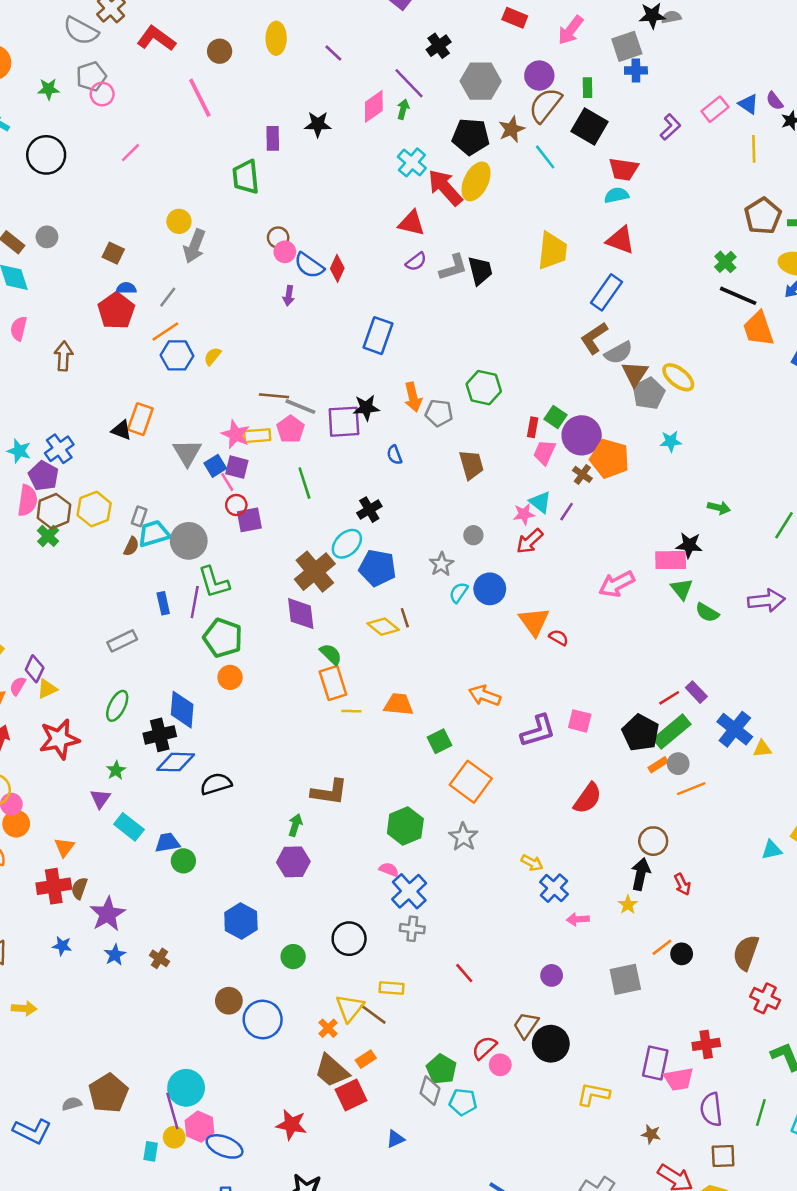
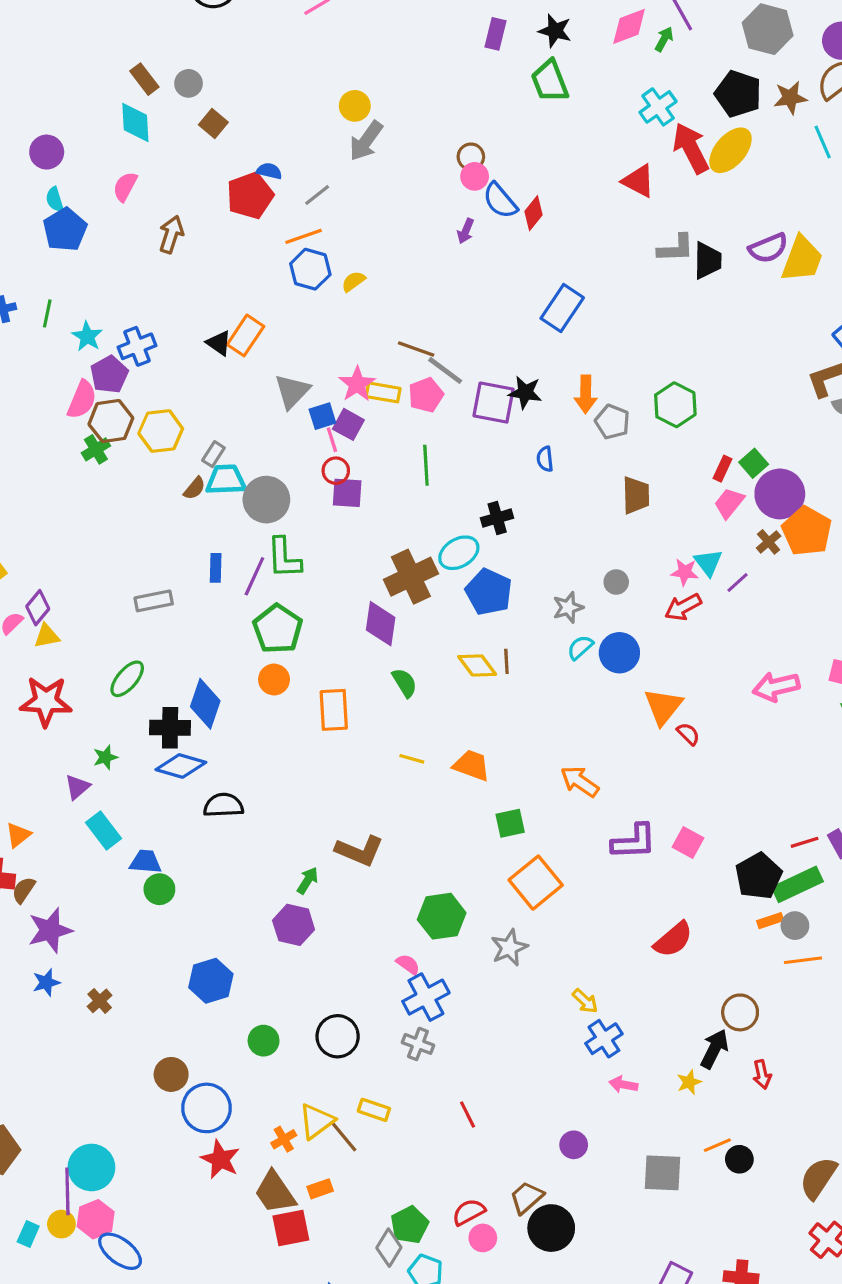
green trapezoid: (246, 177) -> (550, 81), moved, turned -30
brown square: (113, 253) -> (213, 123), moved
purple semicircle: (416, 262) -> (768, 248), moved, size x1.4
orange rectangle: (333, 683) -> (334, 710), moved
red star: (291, 1125) -> (220, 1159), moved

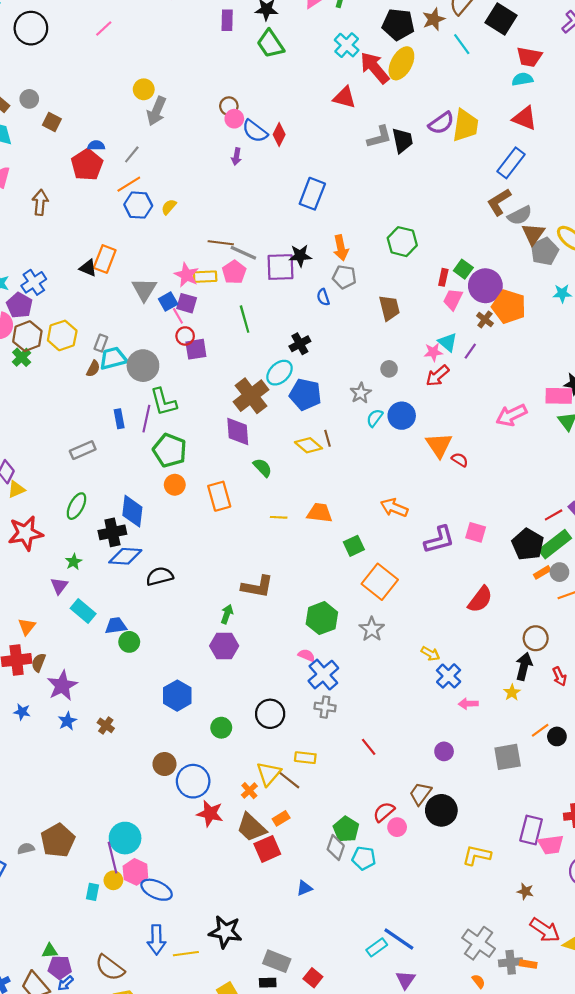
gray pentagon: (612, 422) -> (344, 277), moved

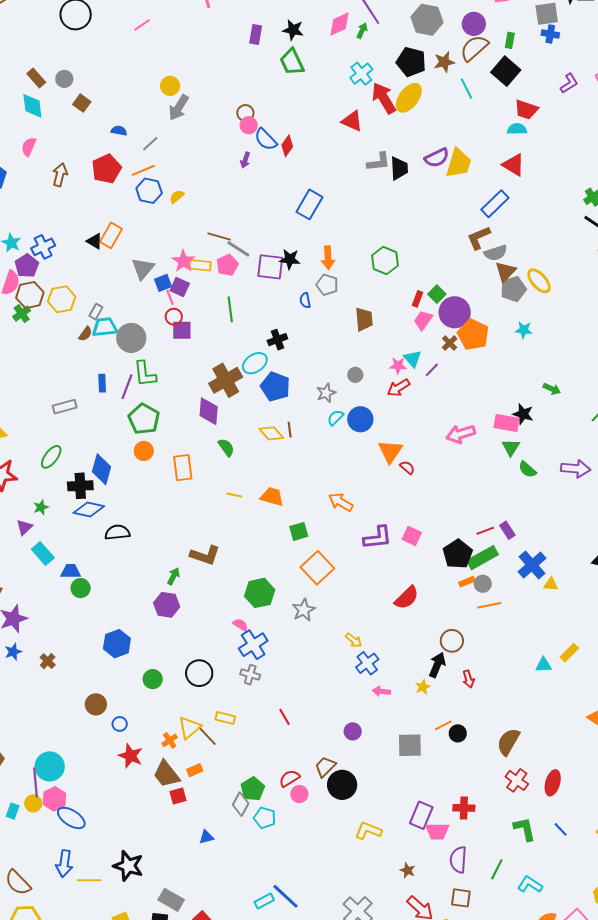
red pentagon: (87, 165) -> (106, 169), moved
blue circle: (193, 781) -> (120, 724), size x0.5
red square: (267, 849) -> (178, 796), size x0.7

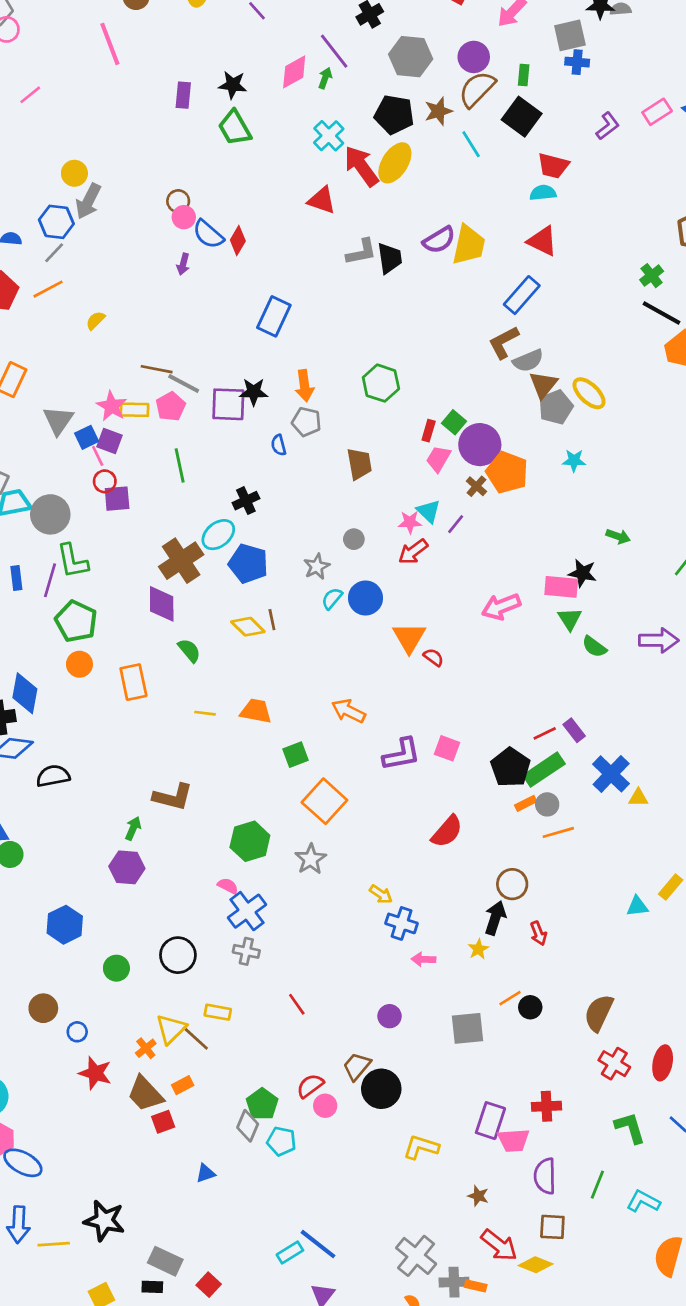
blue hexagon: (149, 191) -> (56, 222), moved
blue cross: (367, 663) -> (401, 923), turned -30

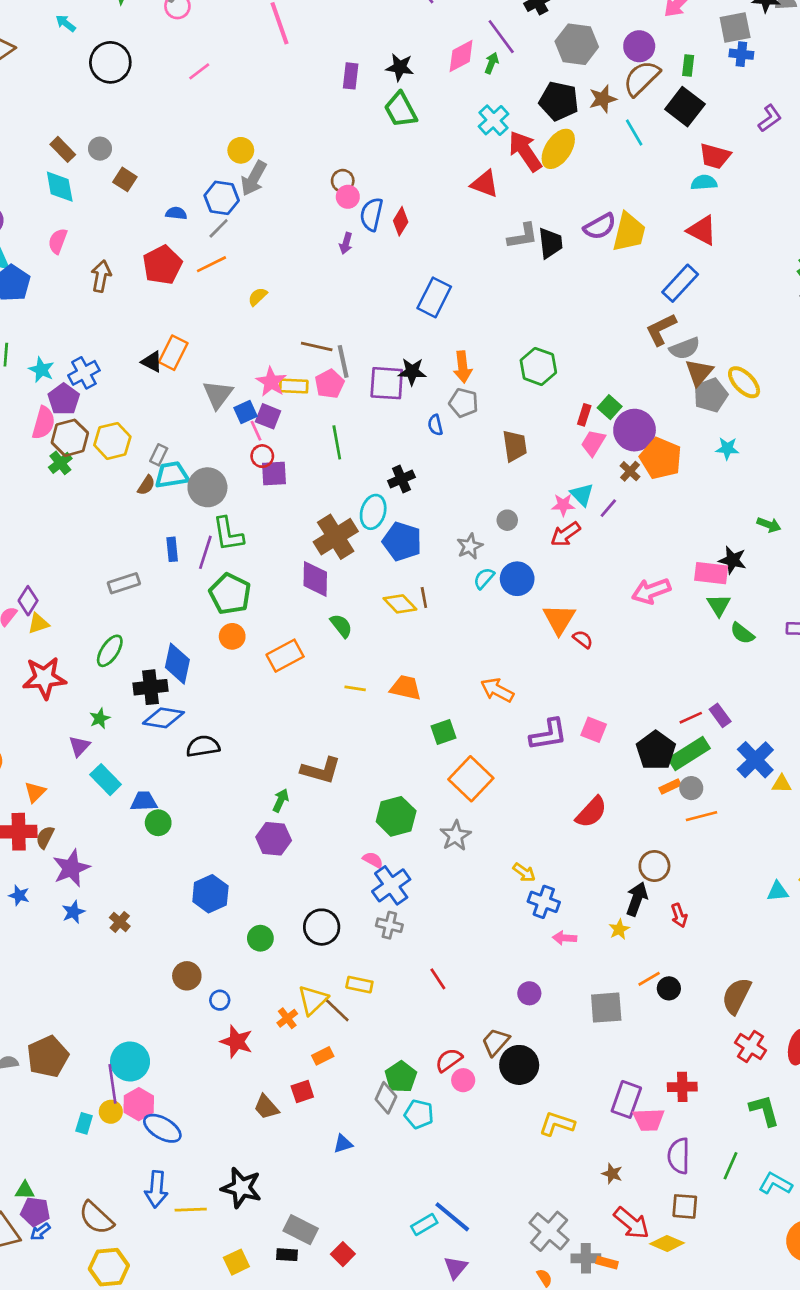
blue semicircle: (208, 234) -> (371, 214), turned 60
gray line: (184, 384) -> (343, 361), turned 48
cyan ellipse: (218, 535) -> (373, 512), turned -36
orange rectangle: (133, 682) -> (285, 656), turned 72
brown trapezoid: (145, 1094) -> (266, 1107), moved, size x0.7

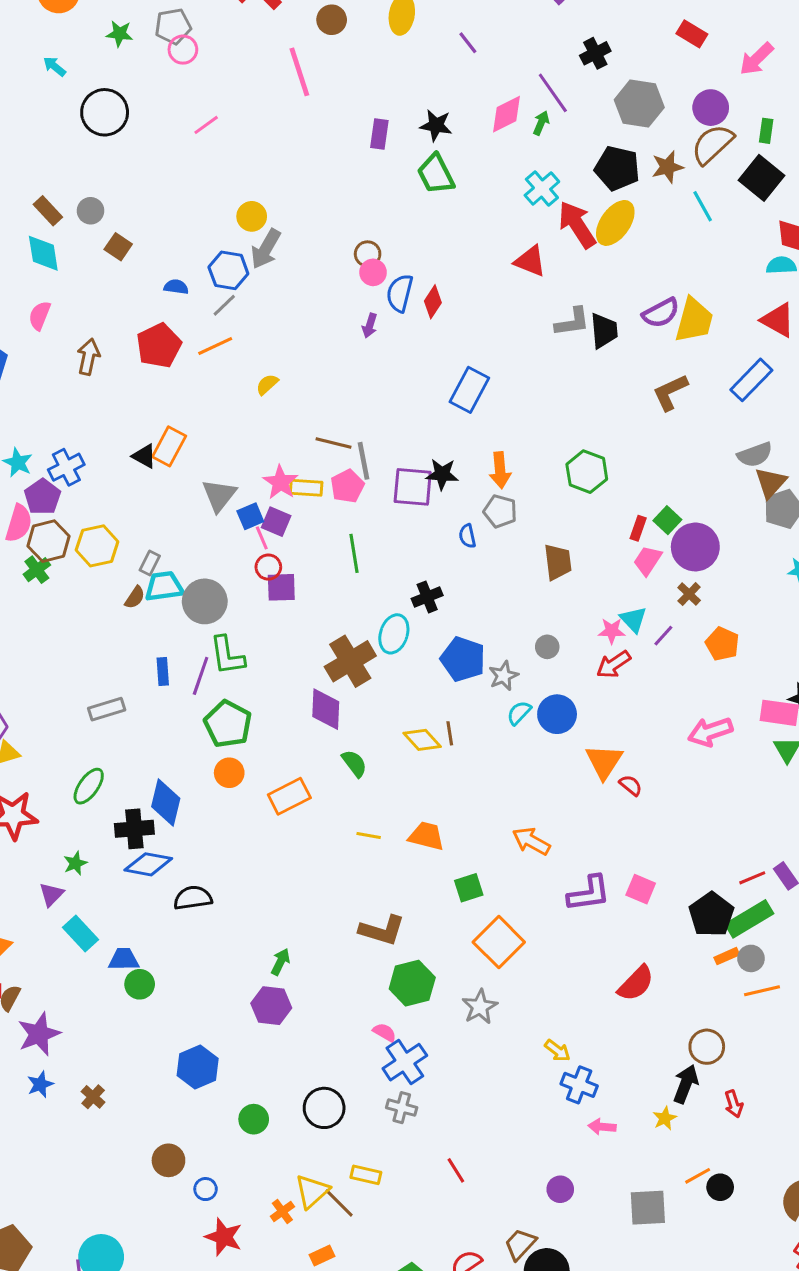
brown L-shape: (661, 329) -> (670, 392), moved
orange pentagon: (661, 458) -> (722, 644), moved, size x0.7
blue pentagon: (402, 541) -> (463, 659), moved
brown L-shape: (321, 770) -> (382, 930), moved

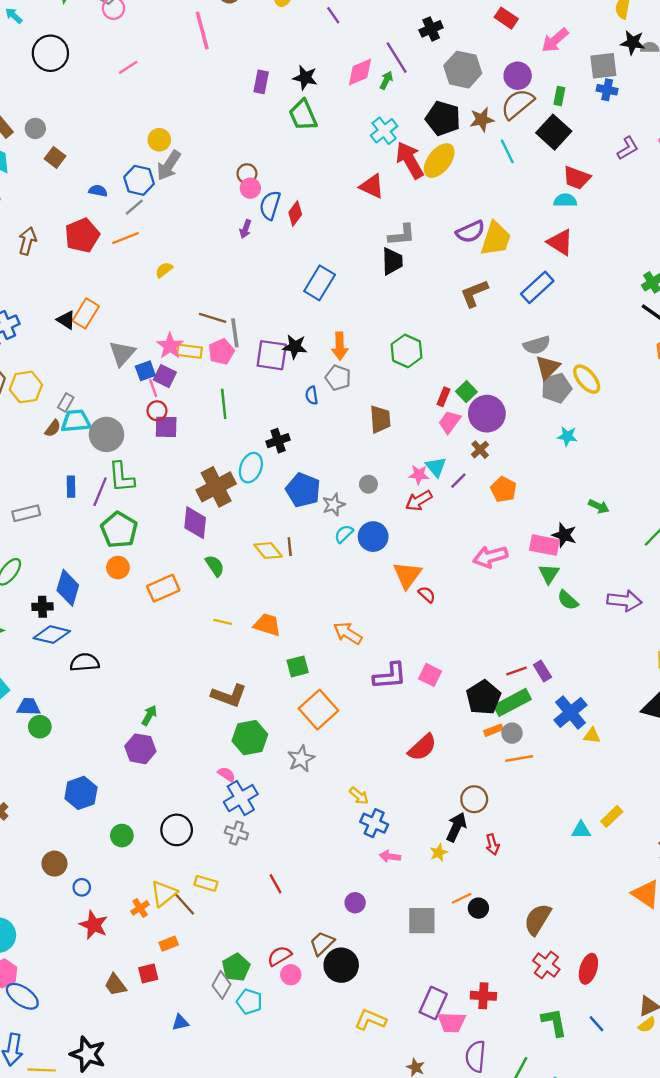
black trapezoid: (604, 331) -> (392, 261), moved
black cross: (134, 829) -> (42, 607), size x0.7

